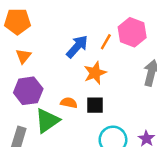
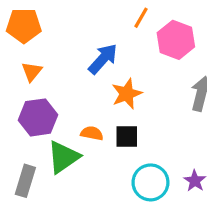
orange line: (106, 42) -> (141, 18), moved

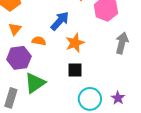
orange semicircle: (92, 133) -> (39, 41), moved

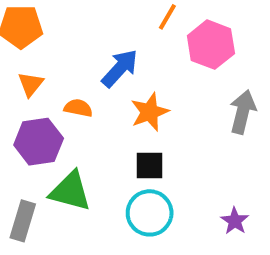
green triangle: (35, 83) -> (70, 191), turned 50
cyan circle: (90, 99) -> (150, 213), moved

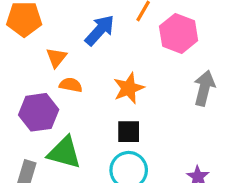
blue arrow: (120, 68) -> (100, 30), moved
orange triangle: (31, 84) -> (56, 58), moved

